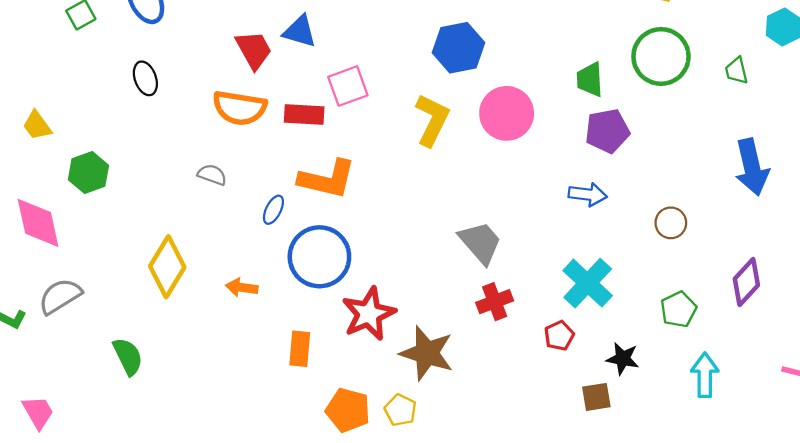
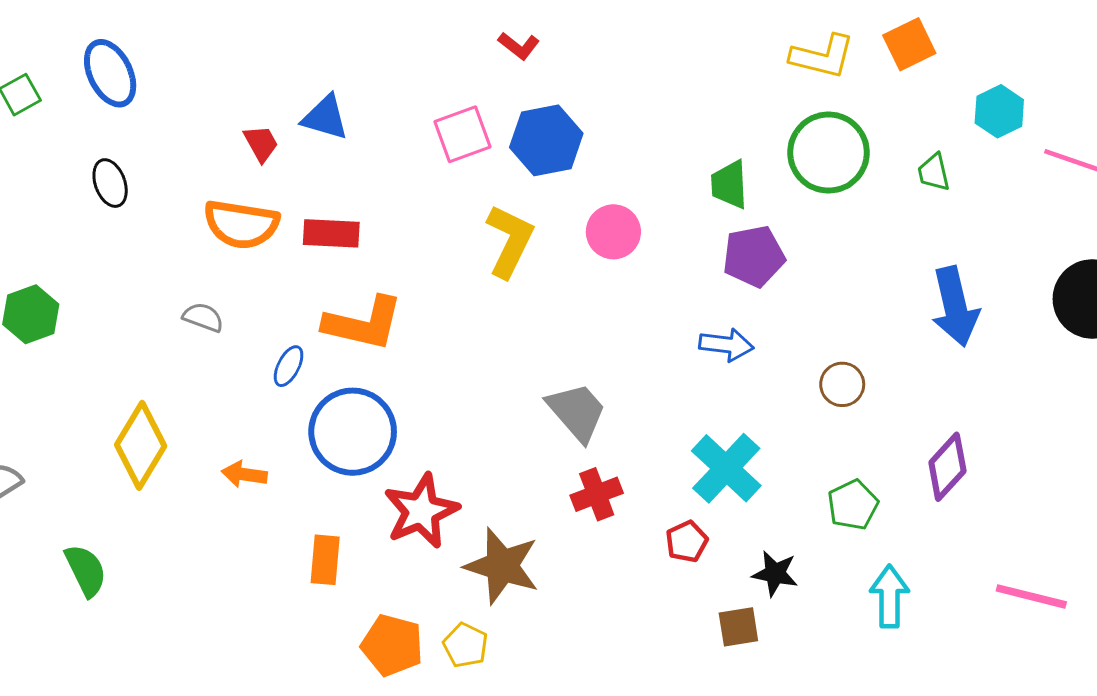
red trapezoid: (254, 50) -> (261, 143), size x0.7
pink square: (348, 86) -> (462, 134), moved
pink circle: (507, 113) -> (613, 232), size x0.7

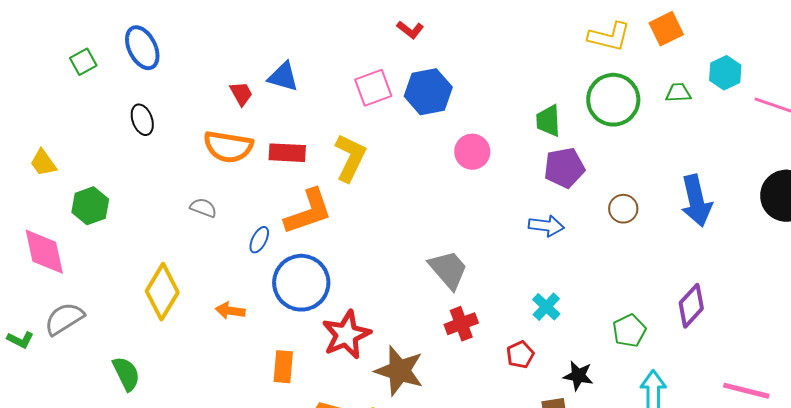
green trapezoid: (934, 172) -> (678, 93), moved, turned 100
yellow L-shape: (510, 241) -> (350, 158), moved
orange L-shape: (363, 323) -> (308, 212), turned -32
brown circle: (842, 384) -> (623, 209), moved
cyan cross: (726, 468) -> (546, 307), size x0.6

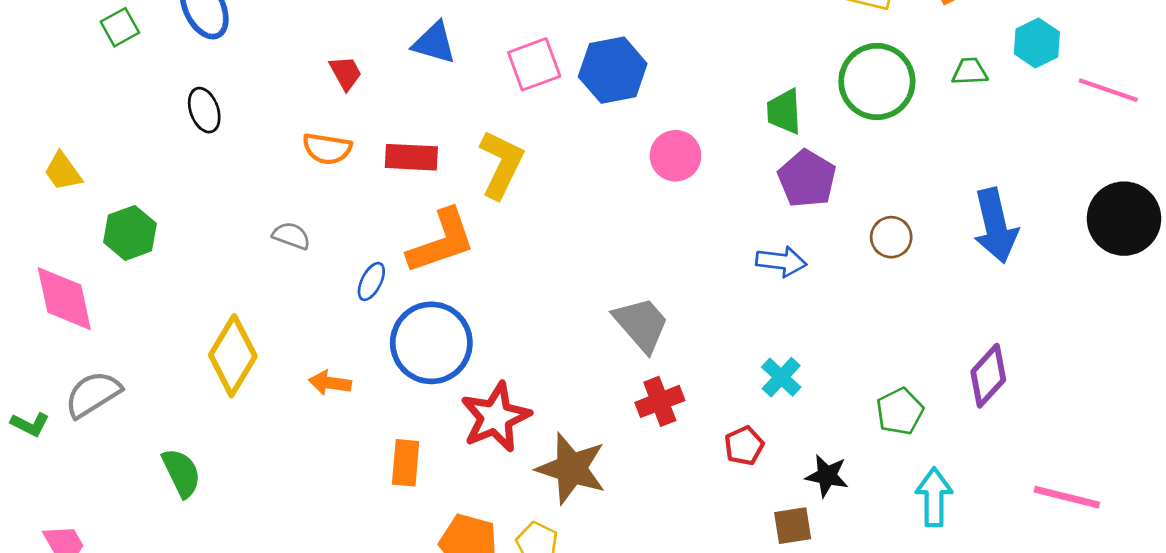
blue triangle: (283, 77) -> (434, 43), moved
orange semicircle: (228, 147) -> (327, 149), size x0.7
purple pentagon: (564, 168) -> (807, 179), turned -30

